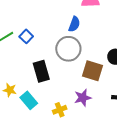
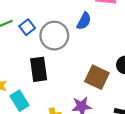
gray circle: (68, 49) -> (54, 36), moved

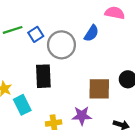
brown square: (97, 77) -> (99, 89), turned -30

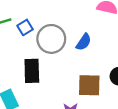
blue semicircle: (91, 33) -> (84, 42), moved

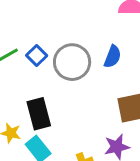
black rectangle: (32, 71) -> (39, 114), moved

